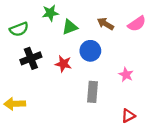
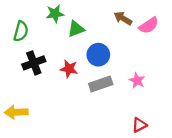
brown arrow: (105, 24) -> (123, 18), moved
green semicircle: (19, 29) -> (21, 31), turned -54
gray rectangle: (93, 92) -> (101, 84), moved, turned 66

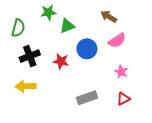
pink semicircle: (149, 25) -> (117, 40), moved
gray rectangle: (101, 84) -> (87, 98), moved
yellow arrow: (16, 112) -> (26, 86), moved
red triangle: (139, 125) -> (123, 99), moved

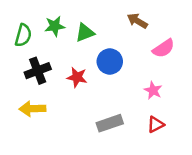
green star: (48, 12) -> (55, 26), moved
pink semicircle: (117, 40) -> (164, 48), moved

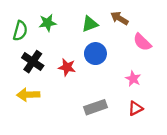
green triangle: (85, 33) -> (90, 24), moved
pink semicircle: (164, 48) -> (142, 42), turned 78
black cross: (38, 71) -> (33, 62), turned -35

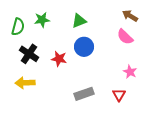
brown arrow: (119, 18) -> (130, 16), moved
pink star: (133, 79) -> (130, 72), moved
red triangle: (135, 108) -> (119, 95), turned -32

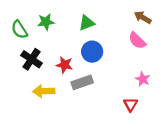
green semicircle: (18, 27) -> (19, 30), turned 132
yellow arrow: (25, 83) -> (44, 91), moved
gray rectangle: (84, 94) -> (82, 82), moved

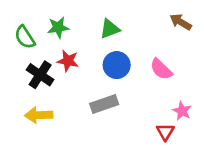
pink semicircle: (137, 41) -> (161, 69), moved
red star: (65, 65) -> (68, 61), moved
pink star: (143, 79) -> (182, 111), moved
yellow arrow: (44, 91) -> (39, 115), moved

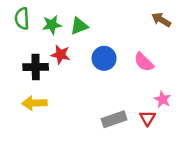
green triangle: (110, 29) -> (79, 26), moved
green semicircle: (25, 37) -> (22, 19), moved, turned 30
black cross: (40, 75) -> (36, 67), turned -35
gray rectangle: (104, 104) -> (114, 119), moved

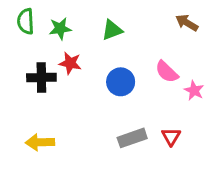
green triangle: (79, 26) -> (112, 30), moved
blue circle: (104, 58) -> (121, 82), moved
pink star: (163, 99) -> (194, 90), moved
yellow arrow: (34, 103) -> (40, 142), moved

